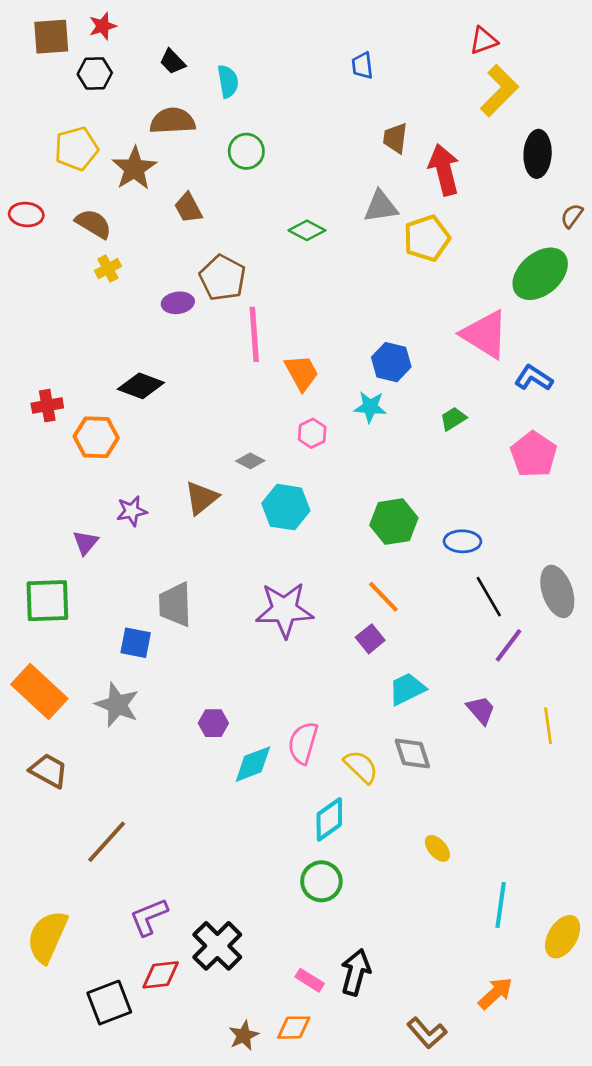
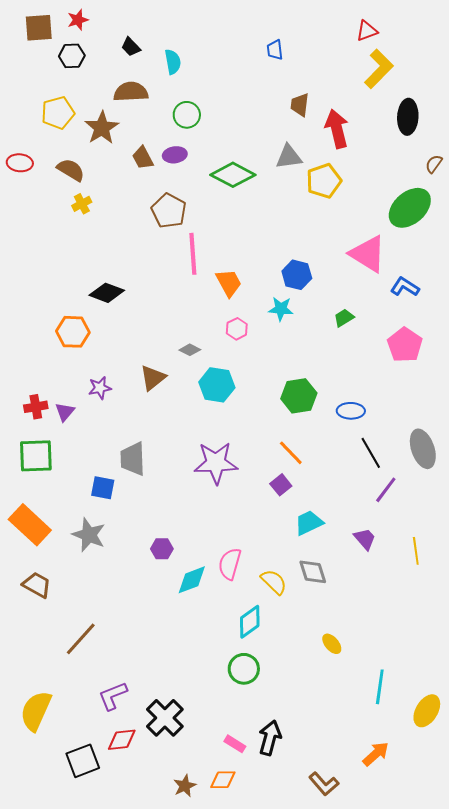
green diamond: (307, 230) -> (233, 175), size x1.6
purple ellipse: (178, 303) -> (175, 155), moved
red cross: (47, 406) -> (36, 407), moved

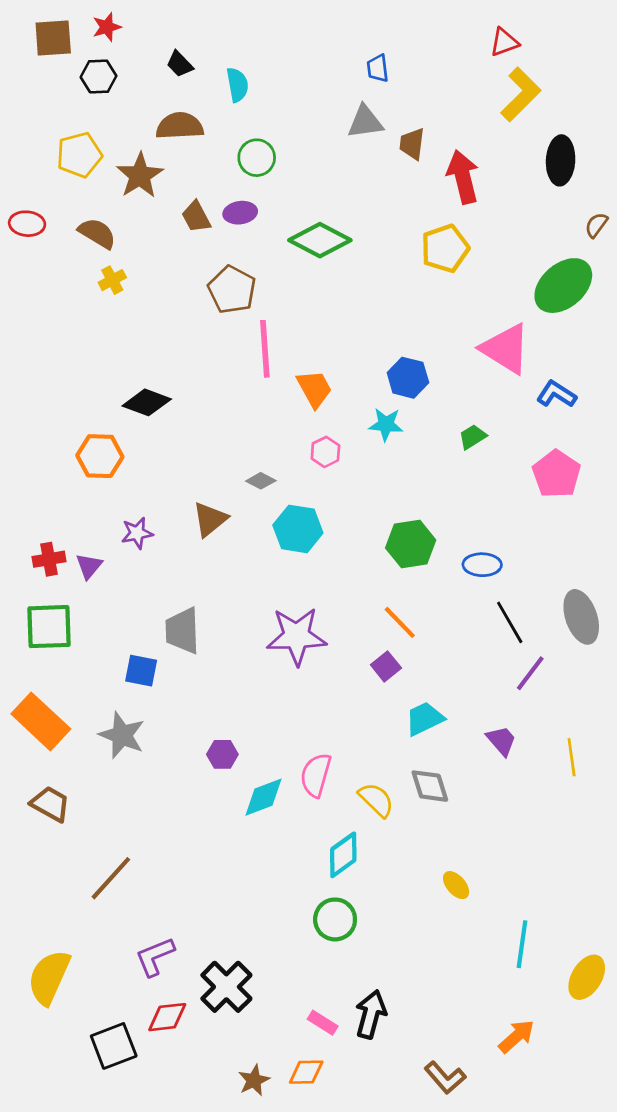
gray triangle: (289, 157) -> (365, 122), moved

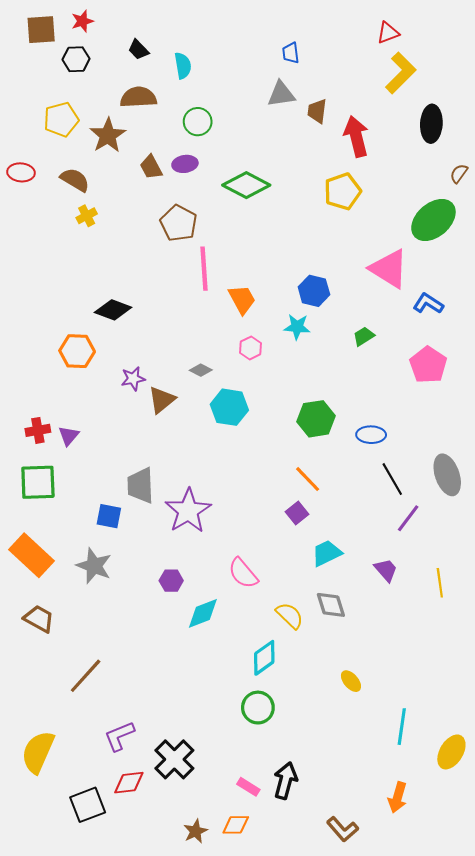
purple star: (137, 533) -> (133, 379), moved
purple star: (297, 636) -> (188, 511), moved, turned -30
pink semicircle: (316, 775) -> (243, 573), moved, turned -56
orange arrow: (517, 1036) -> (398, 797), turned 148

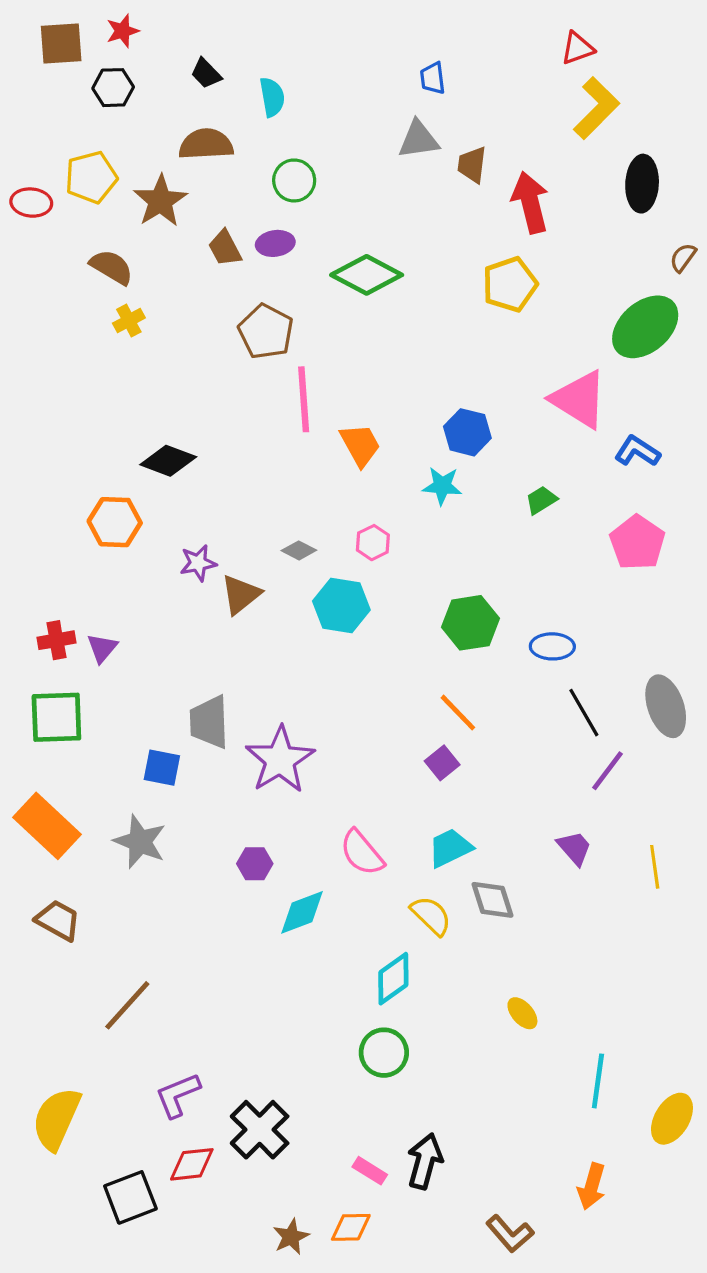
red ellipse: (21, 172) -> (31, 203), moved
pink hexagon: (251, 348) -> (373, 543), moved
cyan trapezoid: (327, 553) -> (450, 848), moved

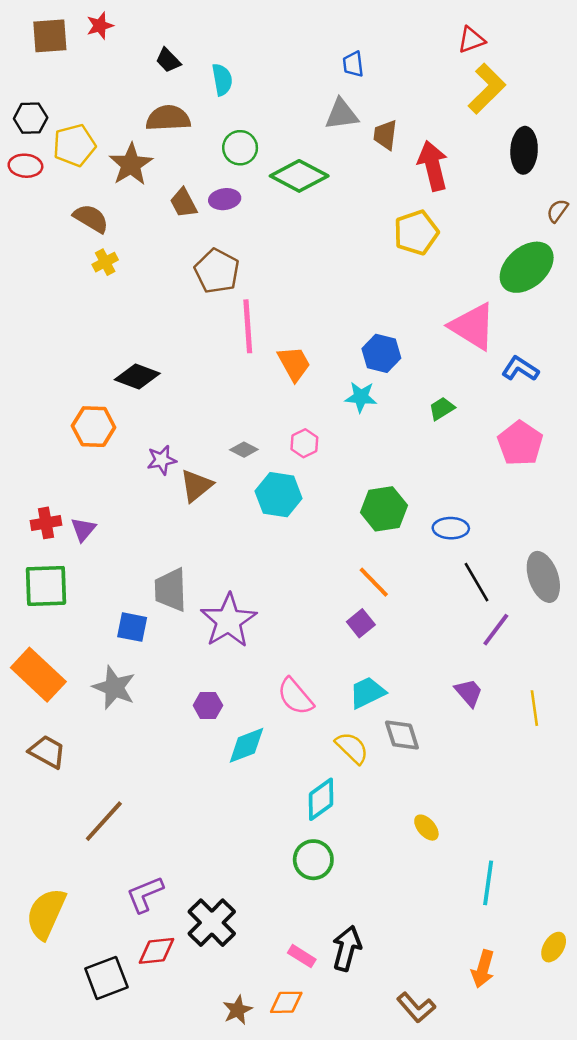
black hexagon: (113, 88) -> (31, 118), moved
green diamond: (367, 275) -> (299, 176), moved
yellow ellipse: (672, 1119) -> (554, 947), moved, size x0.7

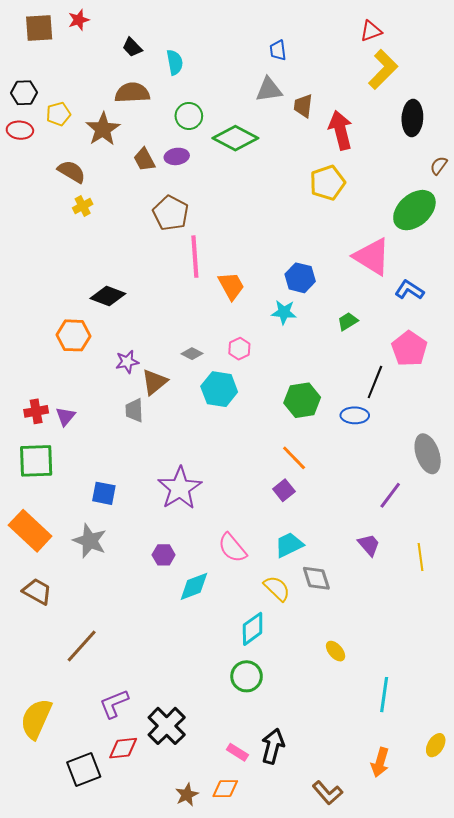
yellow pentagon: (74, 145) -> (58, 114), size x0.7
black line: (477, 582) -> (375, 382), moved, turned 52
gray trapezoid: (171, 590) -> (134, 410), moved, size x0.7

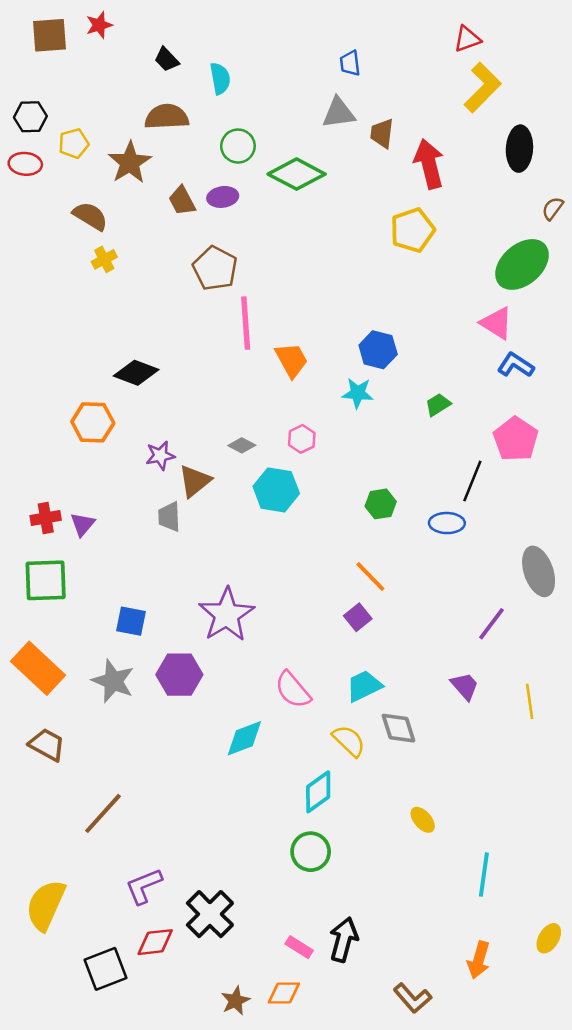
pink triangle: (372, 257) -> (497, 323), moved, size x0.7
green hexagon: (302, 400) -> (381, 504), size x0.7
purple hexagon: (164, 555) -> (179, 675), moved, size x1.6

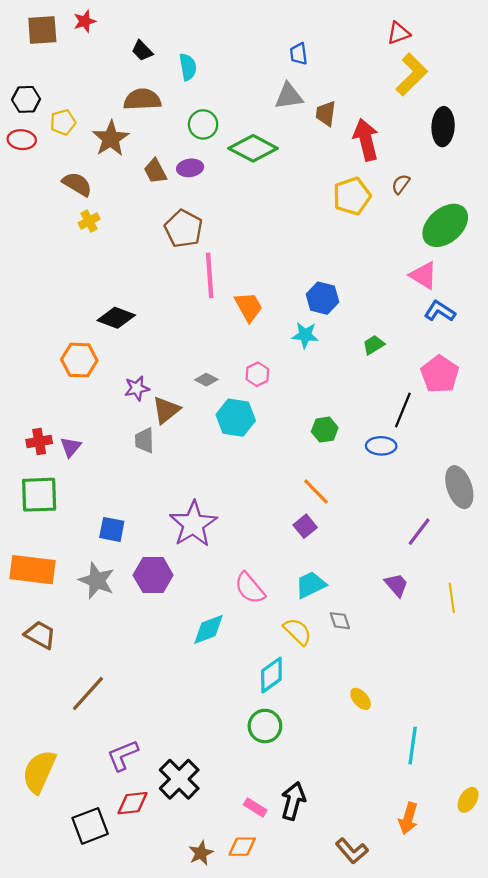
brown semicircle: (553, 208) -> (401, 184), moved
orange rectangle: (38, 668) -> (33, 570), turned -36
gray diamond: (398, 728) -> (340, 621), size x0.7

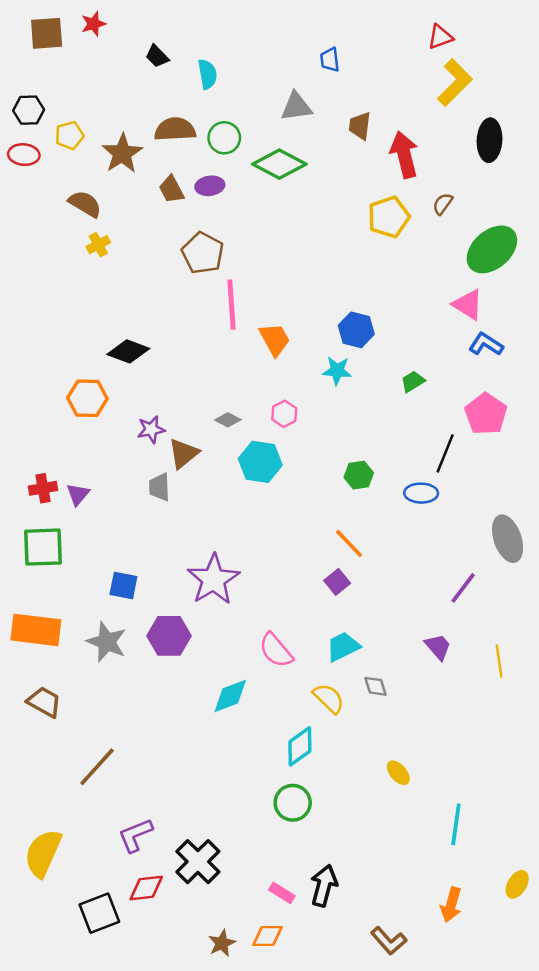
gray triangle: (289, 96) -> (296, 107), moved
brown semicircle: (142, 99) -> (175, 129), moved

